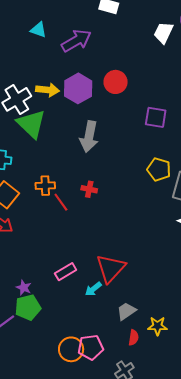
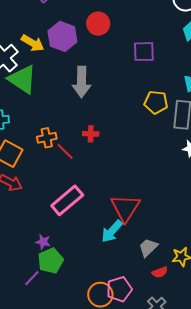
yellow arrow: (48, 90) -> (33, 43), turned 35
pink rectangle: (66, 272) -> (67, 200), moved, size x1.5
cyan arrow: (93, 289) -> (112, 231), size x1.4
red semicircle: (133, 338) -> (160, 272), turned 70

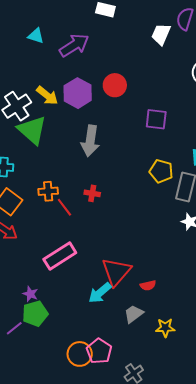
red semicircle: (160, 272) -> (148, 285), moved
pink pentagon: (119, 289) -> (99, 351), turned -30

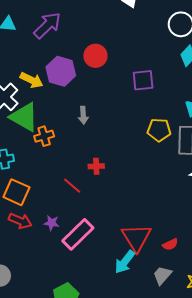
gray arrow: (90, 141) -> (83, 115), size x0.6
orange cross: (48, 191) -> (44, 136), moved
purple star: (30, 294) -> (52, 223), moved

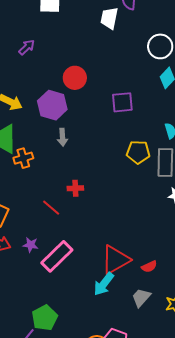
purple arrow: (47, 25) -> (27, 47), size x0.6
purple hexagon: (61, 71) -> (52, 105), moved
red triangle: (136, 238) -> (115, 260), turned 32

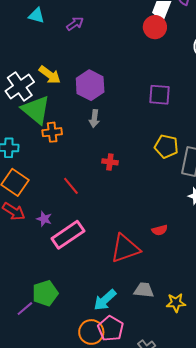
red circle: (75, 78) -> (155, 27), moved
red cross: (75, 188) -> (110, 162), moved
red semicircle: (149, 267) -> (160, 230), moved
cyan arrow: (104, 284) -> (105, 300), moved
gray trapezoid: (141, 297) -> (144, 290), turned 45

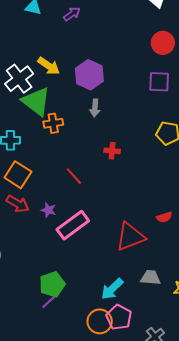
red circle: (155, 27) -> (163, 43), moved
purple line: (25, 309) -> (49, 301), moved

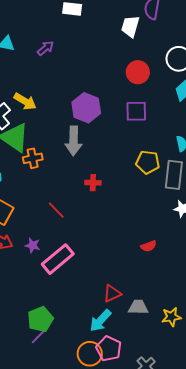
purple hexagon: (89, 75) -> (86, 108), moved
gray arrow: (95, 108) -> (74, 141), size x1.6
red triangle: (130, 237) -> (112, 294), moved, size x0.6

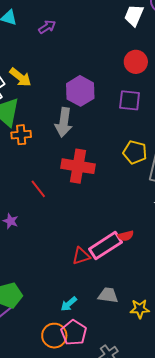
red cross: (93, 183) -> (78, 166), size x2.0
pink rectangle: (58, 259) -> (105, 246), moved
red triangle: (112, 294) -> (81, 256), moved
cyan arrow: (100, 321) -> (69, 304), size x0.7

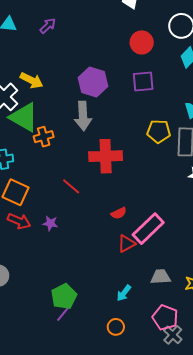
red semicircle: (126, 236) -> (119, 213), moved
pink pentagon: (74, 333) -> (165, 317), moved
orange circle: (54, 336) -> (116, 327), size x0.7

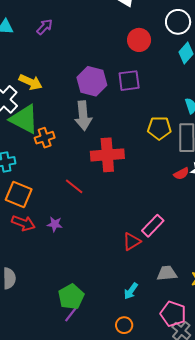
purple square: (143, 82) -> (129, 81), moved
red semicircle: (119, 213) -> (181, 174), moved
pink rectangle: (148, 229) -> (153, 226), size x0.7

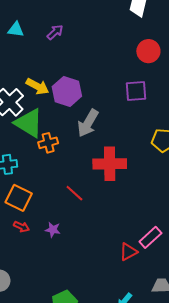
purple hexagon: (92, 81) -> (67, 91), moved
gray arrow: (83, 116) -> (88, 123), turned 32
red arrow: (23, 223) -> (22, 227), size x0.7

